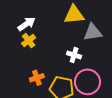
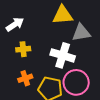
yellow cross: (29, 41) -> (23, 49), moved, turned 32
white cross: (74, 55) -> (63, 55), size x1.6

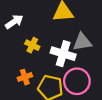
gray triangle: (81, 33) -> (82, 42), moved
yellow cross: (23, 49) -> (32, 45), moved, turned 32

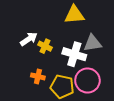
white arrow: (14, 22) -> (29, 39), moved
orange cross: (25, 77) -> (38, 76), turned 32

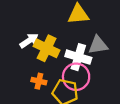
yellow cross: (45, 46) -> (47, 48), size x1.6
pink circle: (87, 80) -> (76, 77), moved

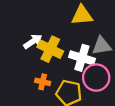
pink circle: (76, 77) -> (96, 78), moved

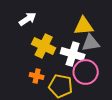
yellow triangle: (82, 15) -> (84, 26), moved
white arrow: (33, 41) -> (28, 19), moved

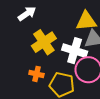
yellow cross: (44, 46) -> (44, 42), turned 30

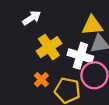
orange cross: (36, 74) -> (41, 80), turned 32

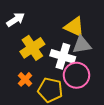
yellow triangle: (92, 26) -> (74, 27), turned 30

